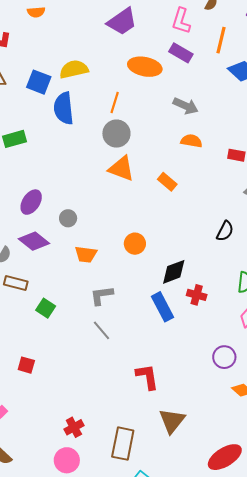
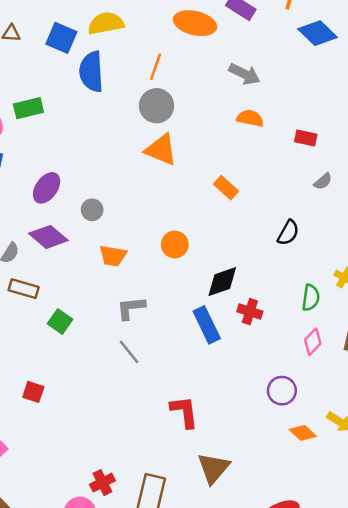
orange rectangle: (167, 182) -> (226, 188), moved
red cross: (74, 427) -> (102, 483), moved

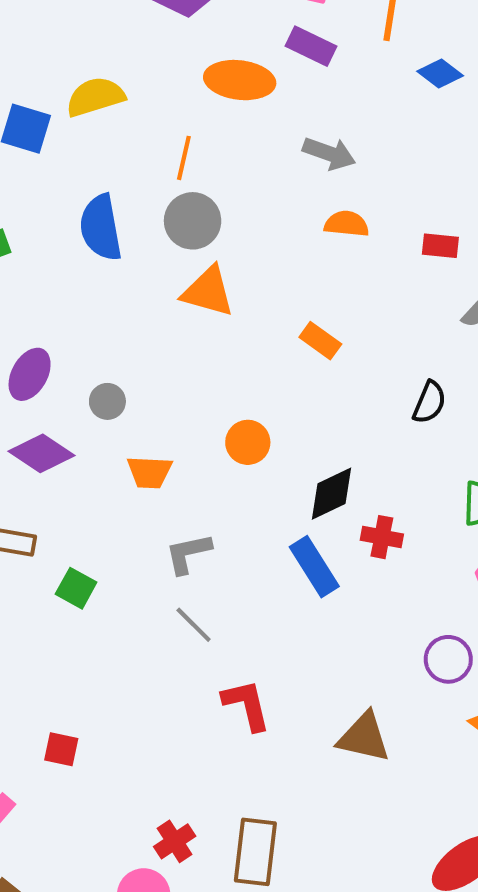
blue diamond: (318, 33) -> (440, 74), size x0.7
blue semicircle: (91, 72) -> (101, 228), moved
red square: (33, 392) -> (61, 749), moved
red L-shape: (184, 412) -> (247, 705), moved
brown triangle: (213, 468) -> (364, 737), moved, turned -51

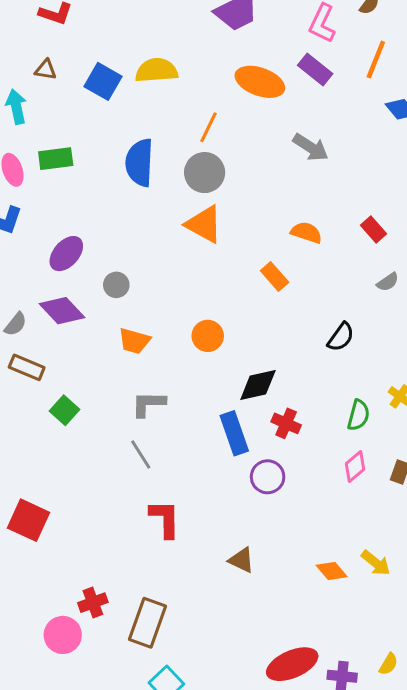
orange semicircle: (347, 224) -> (306, 233), moved
red rectangle: (440, 246) -> (374, 229), turned 30
purple circle: (448, 659) -> (268, 477), moved
brown triangle: (364, 737) -> (241, 560), size x0.7
red square: (61, 749) -> (28, 520), size x1.6

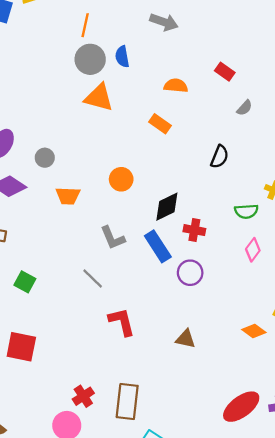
blue semicircle: (139, 163) -> (122, 57), moved, size x0.6
gray L-shape: (148, 404) -> (113, 238), moved, turned -100
green square: (65, 410) -> (25, 282), moved
green semicircle: (358, 415) -> (246, 211), turned 85

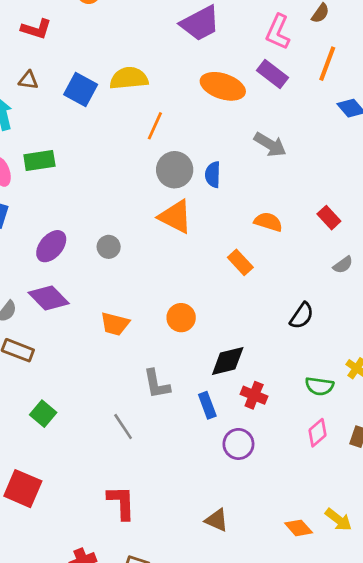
orange line: (85, 25) -> (155, 126), moved
gray circle: (45, 158) -> (109, 247), moved
blue rectangle: (158, 246) -> (207, 405), size x0.7
red L-shape: (122, 322) -> (121, 503), moved

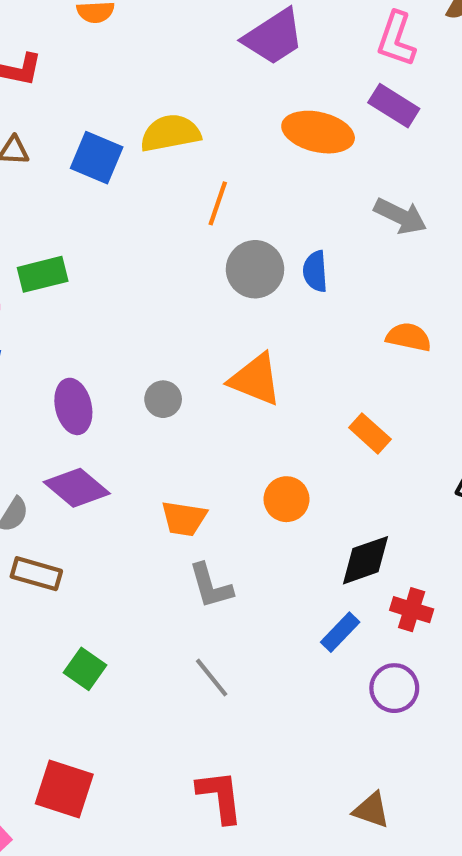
orange triangle: (175, 217) -> (255, 380), moved
purple ellipse: (51, 246) -> (73, 406), turned -48
orange rectangle: (240, 262) -> (370, 433), moved
gray L-shape: (157, 384) -> (211, 586), moved
blue rectangle: (207, 405) -> (340, 632), turned 70

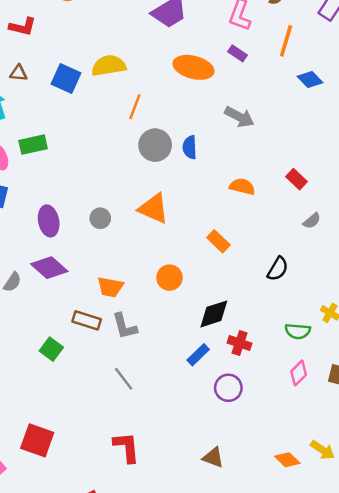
purple rectangle: (394, 106) -> (237, 53), size x0.7
brown rectangle: (36, 574) -> (87, 320), moved
green square: (85, 669) -> (51, 349), moved

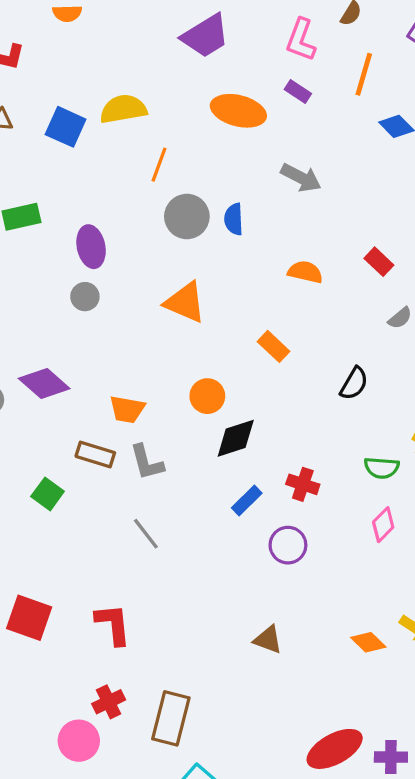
gray circle: (100, 218) -> (85, 297), moved
purple ellipse: (49, 221) -> (91, 247), moved
black diamond: (214, 314) -> (236, 438), moved
red L-shape: (127, 447) -> (113, 624), moved

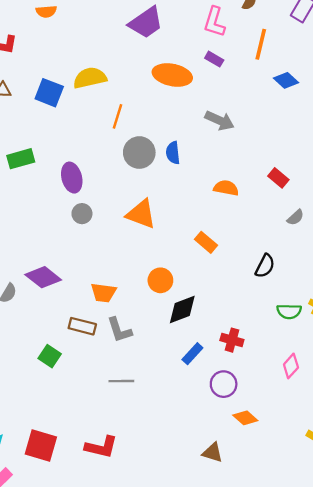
gray circle: (85, 297) -> (82, 214), moved
green semicircle: (382, 468) -> (289, 311), moved
gray line: (146, 534) -> (121, 381), turned -50
red L-shape: (113, 624) -> (101, 447), turned 112
orange diamond: (368, 642) -> (245, 418), moved

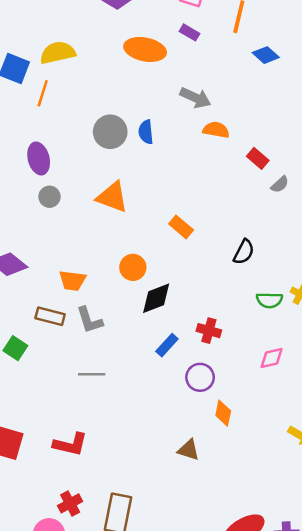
orange line: (117, 116) -> (43, 93), moved
orange semicircle: (226, 188) -> (216, 130), moved
gray semicircle: (295, 217) -> (280, 184), moved
pink diamond: (291, 366) -> (272, 358), turned 35
orange diamond: (245, 418) -> (223, 413), turned 60

